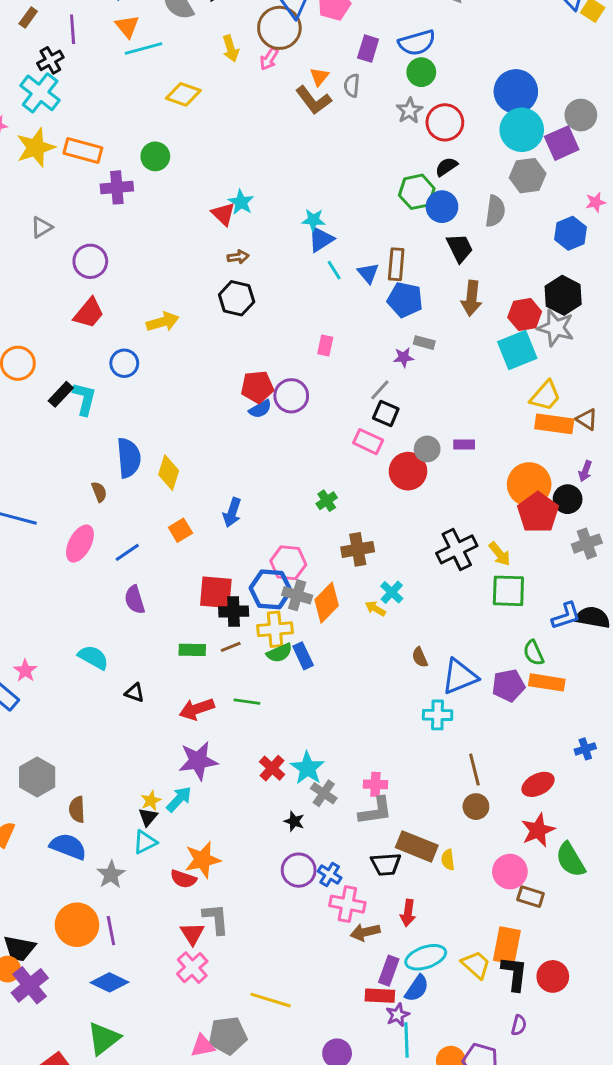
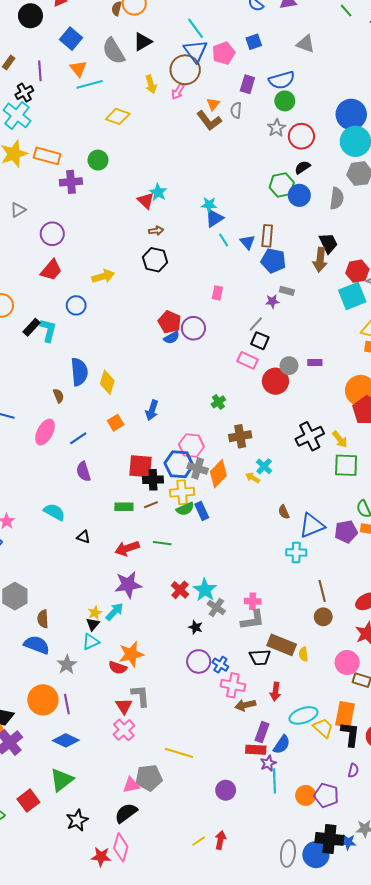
black trapezoid: (460, 248) -> (328, 243), moved
red pentagon: (257, 387) -> (170, 322), turned 30
cyan ellipse: (426, 957) -> (303, 715), moved

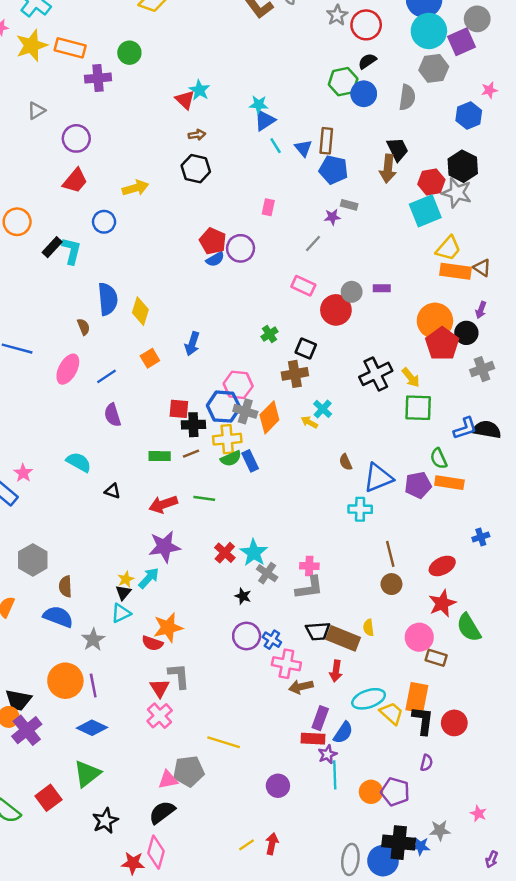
black square: (260, 341) -> (306, 349), moved
red square: (141, 466) -> (179, 409), size x0.7
brown rectangle: (282, 645) -> (343, 638), moved

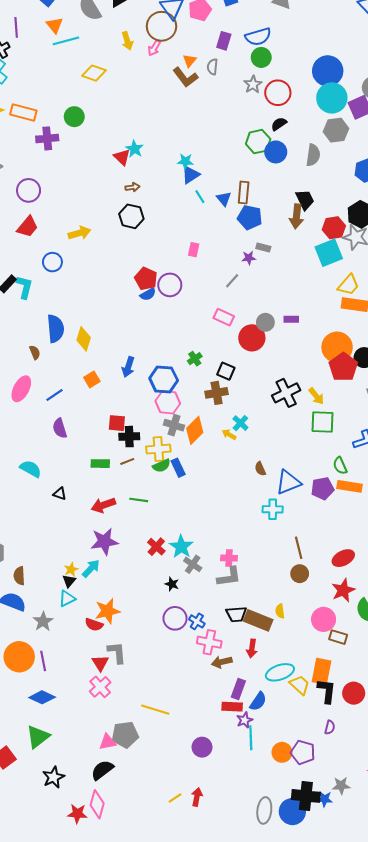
blue hexagon: (224, 407) -> (164, 379), moved

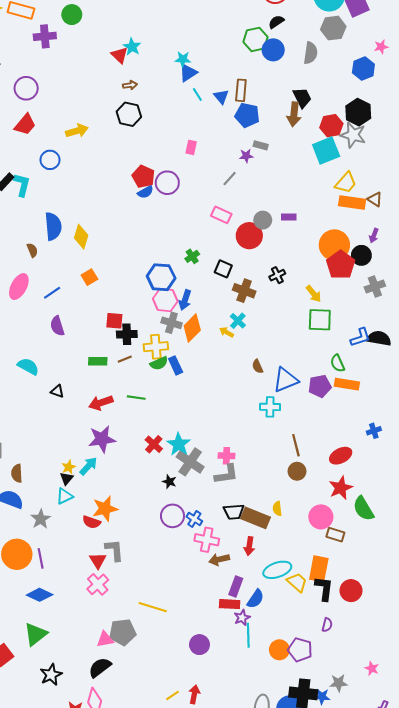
blue arrow: (128, 367) -> (185, 300), moved
brown cross: (217, 393) -> (244, 291), moved, turned 30
black cross: (286, 393) -> (277, 275), moved, size x0.6
gray cross: (193, 564) -> (190, 462), size x1.5

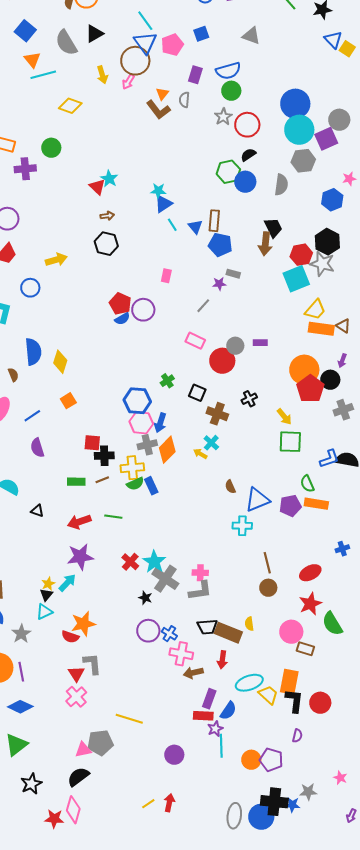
gray cross: (171, 323) -> (147, 445), turned -30

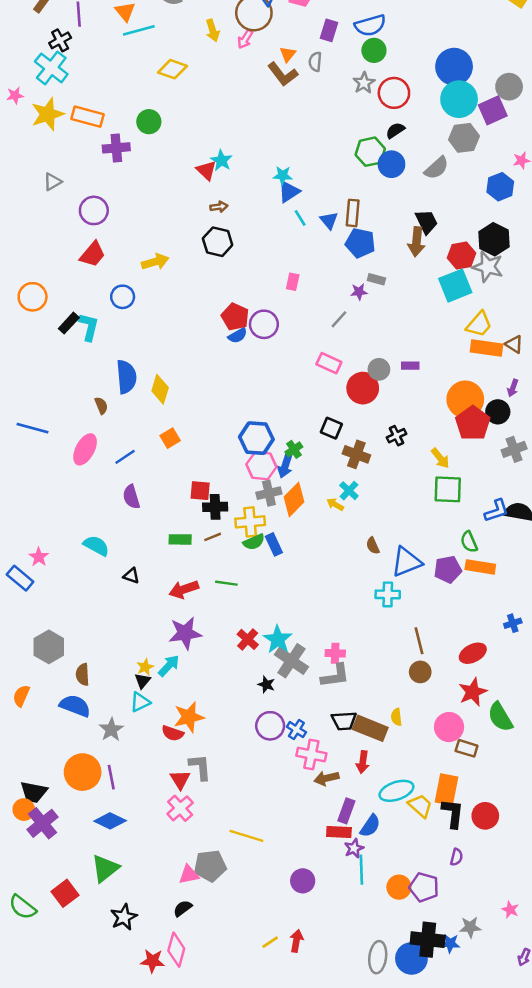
gray semicircle: (281, 185) -> (436, 168), turned 40
green cross: (167, 381) -> (294, 449), moved
black semicircle: (78, 777) -> (183, 908), size x0.7

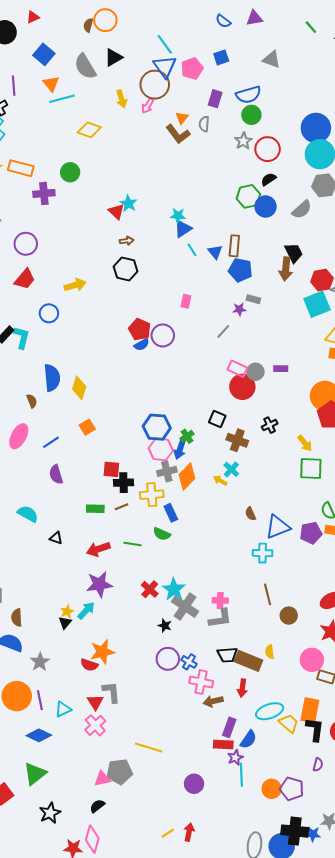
pink rectangle: (329, 363) -> (237, 369), moved
green semicircle: (254, 542) -> (162, 534), moved, turned 48
brown line: (419, 641) -> (268, 594), moved
cyan triangle: (140, 702) -> (63, 709), moved

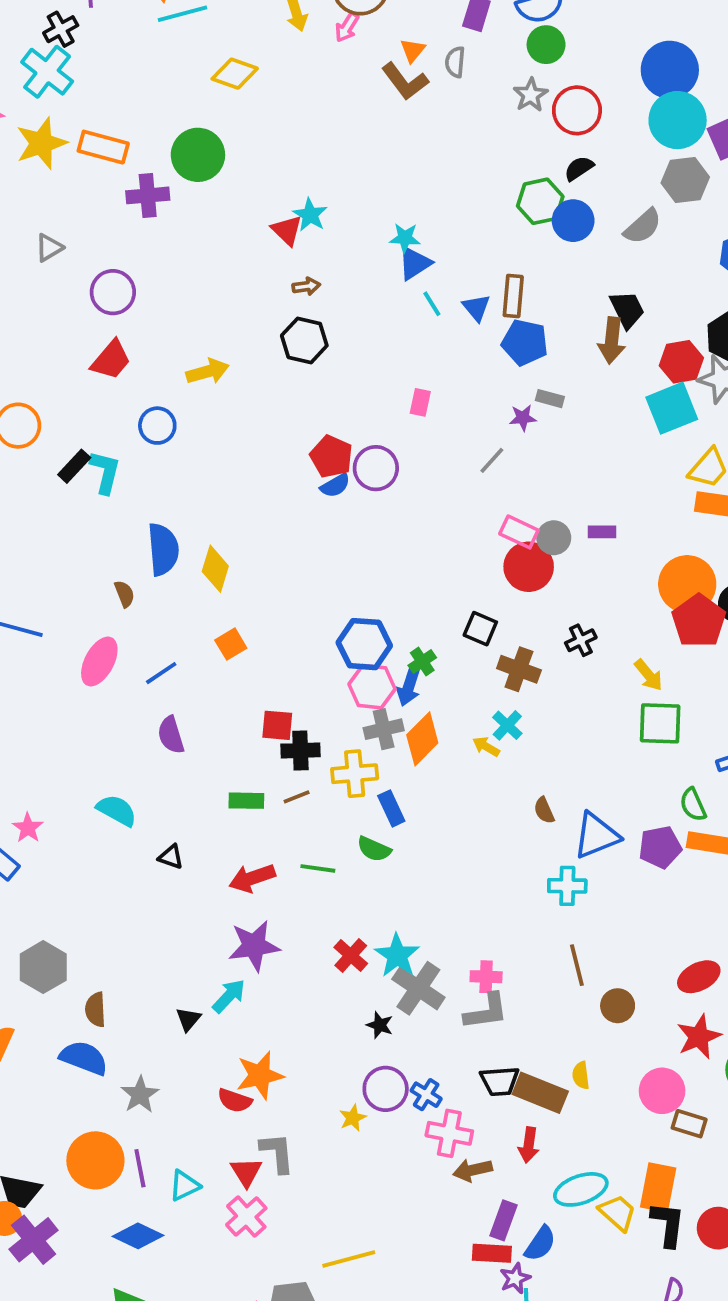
green circle: (70, 172) -> (198, 155), size x1.4
yellow star: (67, 611) -> (353, 1118), moved
yellow line: (149, 747) -> (349, 1259), turned -32

